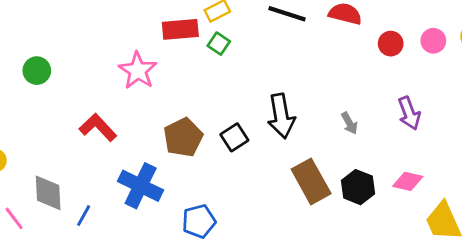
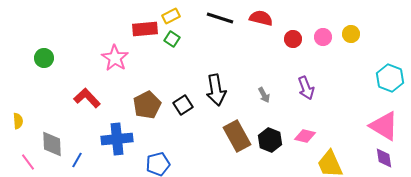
blue cross: (141, 186) -> (117, 139), turned -32

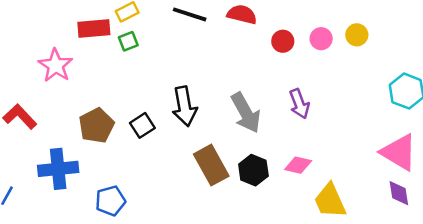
green square: (172, 39) -> (128, 41), turned 35
gray arrow: (264, 95) -> (246, 113), size x2.0

